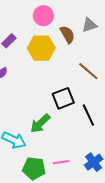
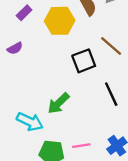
black square: (63, 98) -> (84, 61), moved

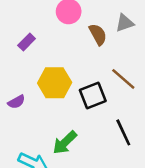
yellow hexagon: (60, 21) -> (55, 83), moved
purple semicircle: (15, 48) -> (16, 102), moved

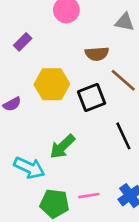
gray triangle: (125, 23) -> (125, 22), turned 30
brown semicircle: (98, 34) -> (97, 54), moved, turned 115

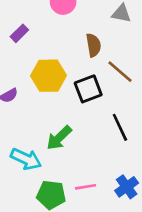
brown semicircle: (97, 54) -> (93, 45), turned -95

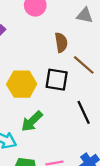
yellow hexagon: (48, 76) -> (22, 84), moved
black square: (88, 89) -> (57, 80), turned 30

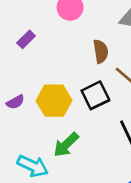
black square: (57, 80) -> (95, 95), turned -35

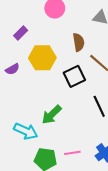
yellow hexagon: (54, 101) -> (42, 58), moved
purple semicircle: (15, 102) -> (12, 69), moved

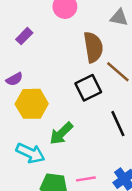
brown semicircle: (79, 42) -> (93, 47), size x1.4
yellow hexagon: (42, 58) -> (32, 104), moved

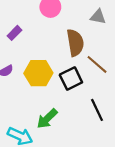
yellow hexagon: (32, 104) -> (38, 73), moved

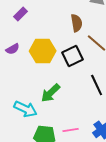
brown semicircle: (75, 43) -> (77, 23), size x0.7

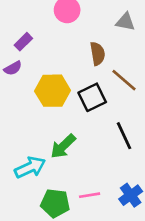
purple semicircle: (13, 49) -> (13, 68), moved
cyan arrow: (26, 109) -> (30, 167), turned -50

